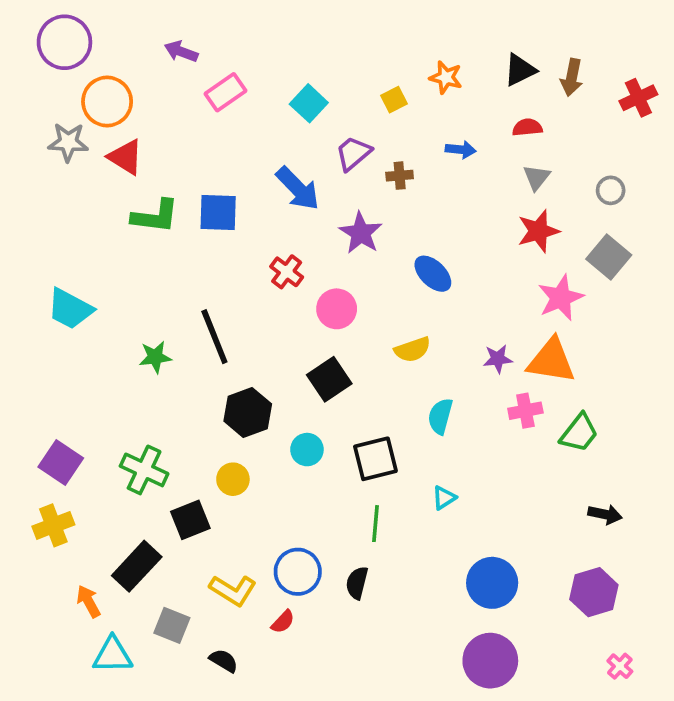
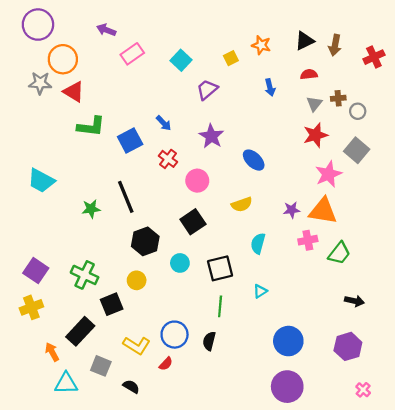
blue arrow: (461, 150) -> (270, 87), turned 70
brown cross: (400, 176) -> (338, 98), moved
blue arrow: (298, 189) -> (164, 123), moved, size x0.6
blue square: (218, 213) -> (130, 141), moved, turned -30

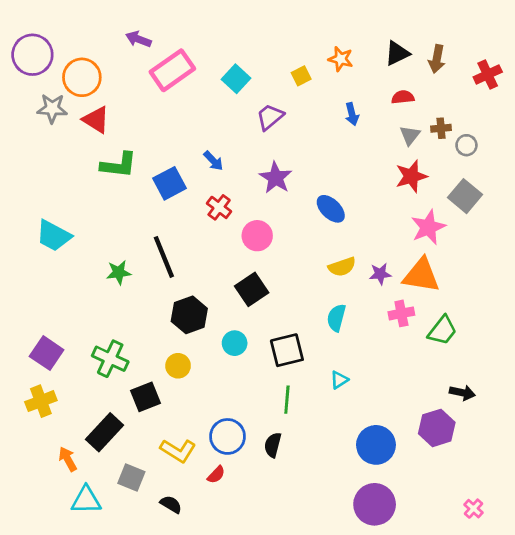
purple circle: (38, 25) -> (32, 55), moved
pink rectangle: (132, 54) -> (172, 70), size x1.4
yellow semicircle: (242, 204) -> (342, 267), moved
purple hexagon: (348, 346) -> (437, 428), moved

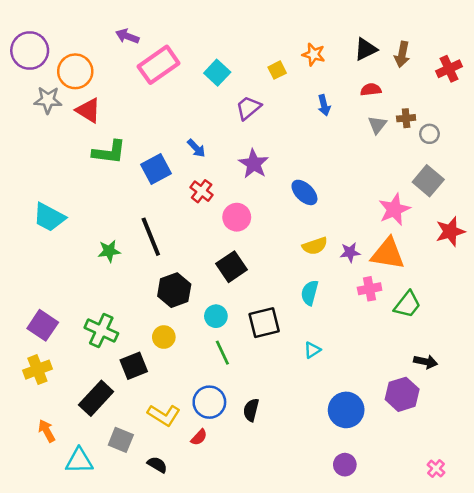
red star: (411, 176) -> (450, 232), moved
green line: (287, 400) -> (222, 353), moved, turned -30
orange arrow: (68, 459) -> (47, 431), moved
purple circle: (375, 504) -> (345, 465), size x0.6

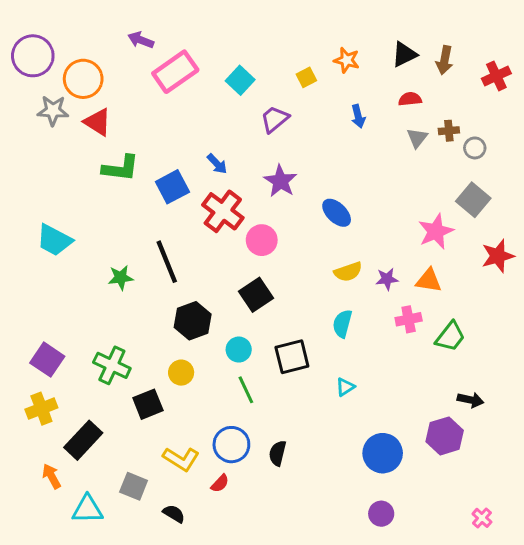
red cross: (202, 191) -> (223, 211), size x1.6
orange triangle: (388, 254) -> (429, 280), size x0.7
black rectangle: (96, 398) -> (83, 440), moved

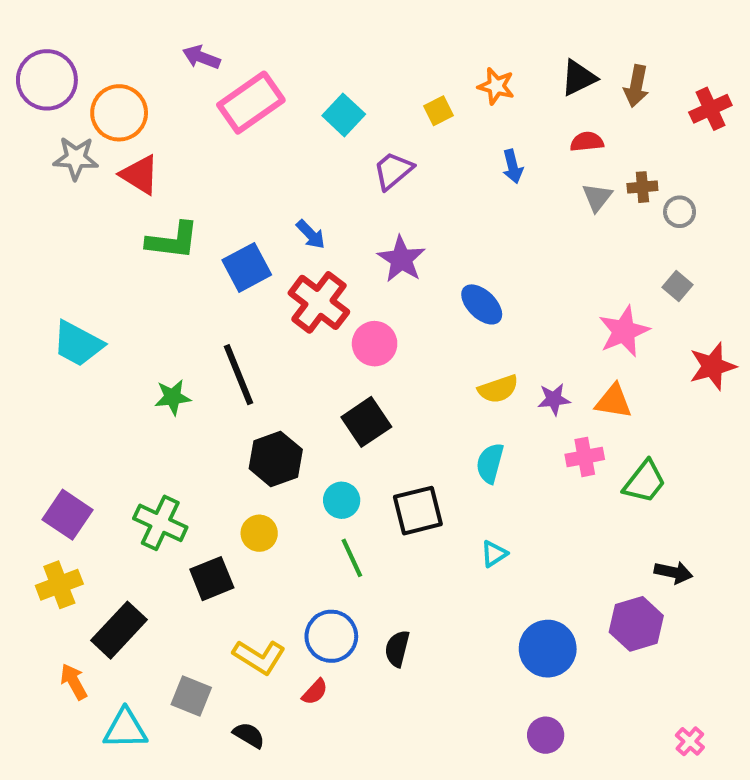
gray square: (473, 200) -> (677, 286), size x0.6

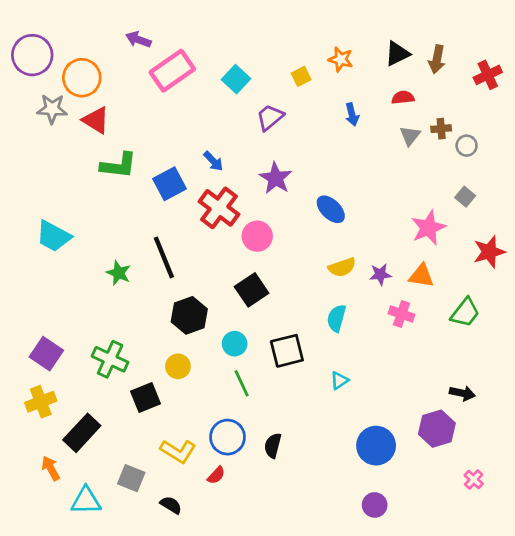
green star: (173, 397) -> (119, 273), turned 30
pink cross: (585, 457) -> (402, 314), turned 30
green trapezoid: (645, 482) -> (465, 313), moved
pink cross: (690, 741) -> (474, 480), moved

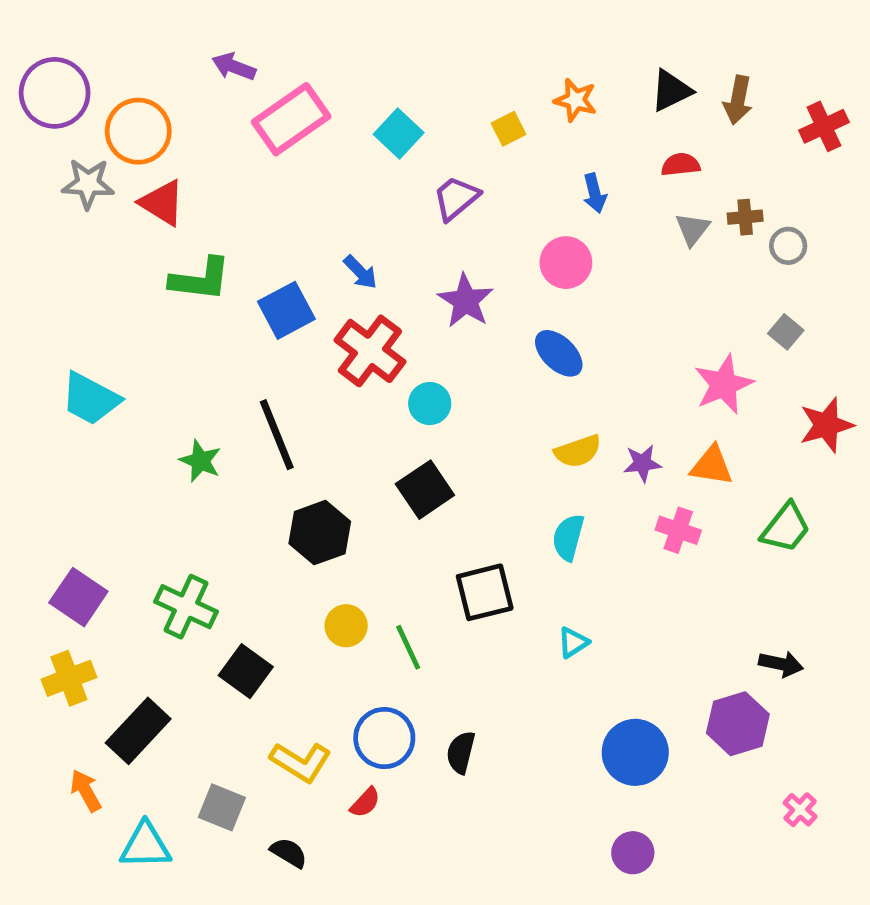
pink circle: (257, 236) -> (566, 263), moved
cyan circle: (235, 344) -> (430, 404), moved
yellow circle: (178, 366) -> (346, 626), moved
black square: (145, 397) -> (246, 671), turned -32

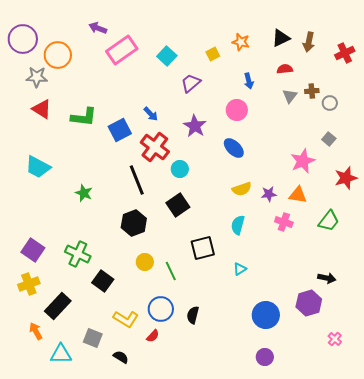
red triangle: (162, 203) -> (42, 109), moved
black line: (277, 435) -> (137, 180), moved

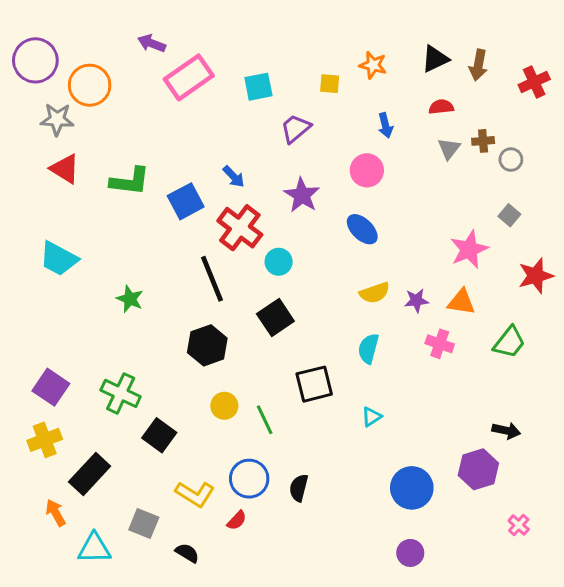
yellow square: (213, 54) -> (330, 84), turned 32
cyan square: (167, 56) -> (258, 87), turned 36

